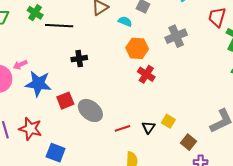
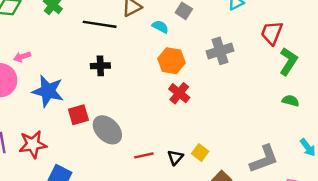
black line: (59, 26) -> (100, 24), moved
pink arrow: (20, 65) -> (22, 57), moved
red star: (30, 129) -> (33, 144), turned -30

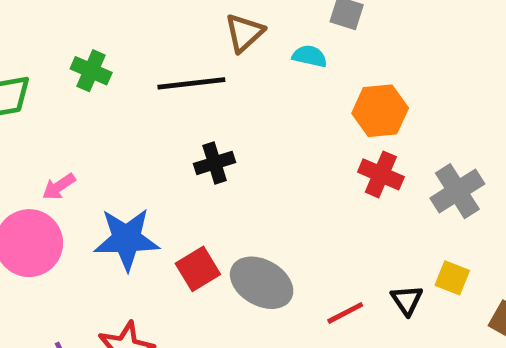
gray cross: (220, 51) -> (457, 191), moved
orange hexagon: (172, 61) -> (380, 111), moved

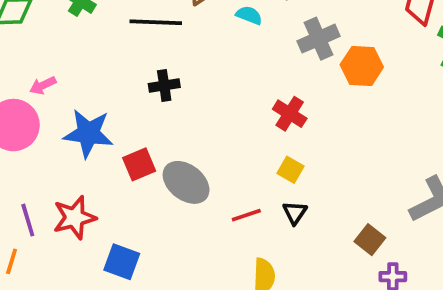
orange hexagon: (380, 111) -> (362, 66), moved
gray cross: (457, 191) -> (319, 39), moved
yellow square: (452, 278) -> (290, 170), moved

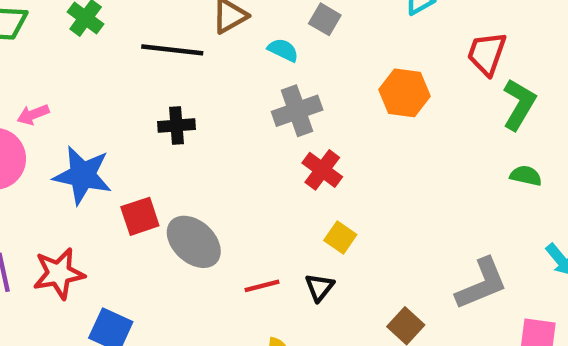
gray cross: (319, 39) -> (297, 111), moved
orange hexagon: (362, 66) -> (405, 93), moved
yellow square: (290, 170) -> (340, 237), moved

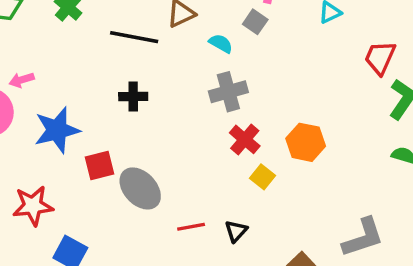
orange hexagon: (405, 93) -> (306, 142), moved
blue star: (83, 175) -> (57, 130), turned -30
yellow square: (340, 237) -> (263, 177), moved

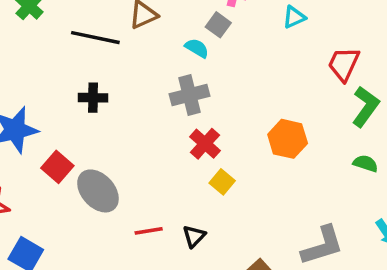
cyan semicircle: (221, 43) -> (197, 48), moved
orange hexagon: (306, 142) -> (288, 139), moved
red square: (99, 166) -> (57, 167), turned -36

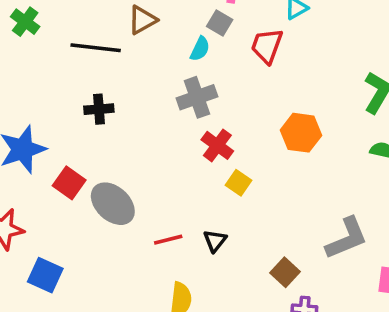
cyan semicircle: (197, 48) -> (200, 49), turned 90
red trapezoid: (344, 64) -> (267, 46), moved

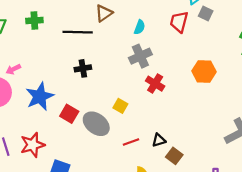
green cross: (25, 22) -> (34, 20), turned -35
gray square: (220, 23) -> (206, 14), moved
yellow square: (238, 183) -> (120, 106), moved
black triangle: (215, 241) -> (159, 140), turned 40
brown square: (285, 272) -> (174, 156), moved

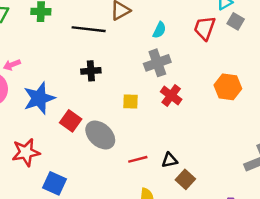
yellow square: (120, 106) -> (130, 101), moved, turned -32

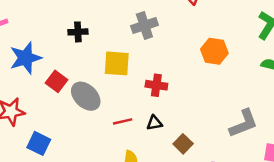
red cross: (171, 95) -> (156, 85), moved, turned -30
yellow square: (130, 101) -> (117, 63), size x1.6
brown square: (185, 179) -> (183, 144), moved

